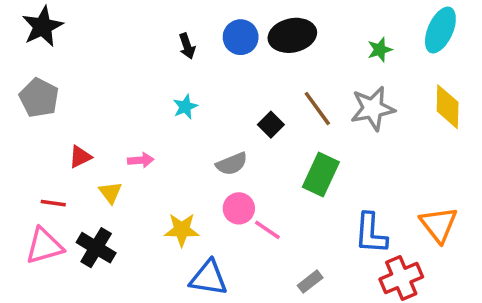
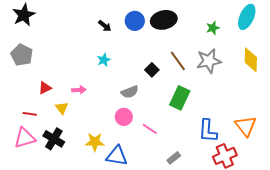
black arrow: (187, 46) -> (105, 26), turned -32
pink circle: (239, 208) -> (124, 117), moved
yellow star: (182, 230) -> (95, 142), moved

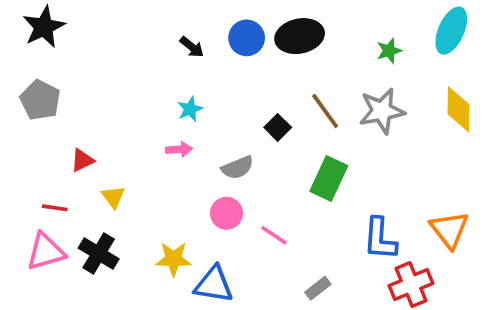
pink arrow: (79, 90) -> (179, 149), moved

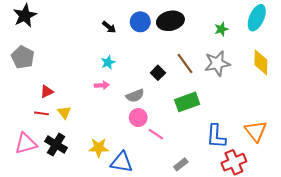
green rectangle: (329, 179) -> (187, 102), turned 45
red line: (55, 208) -> (41, 113), moved
pink circle: (227, 213) -> (138, 118), moved

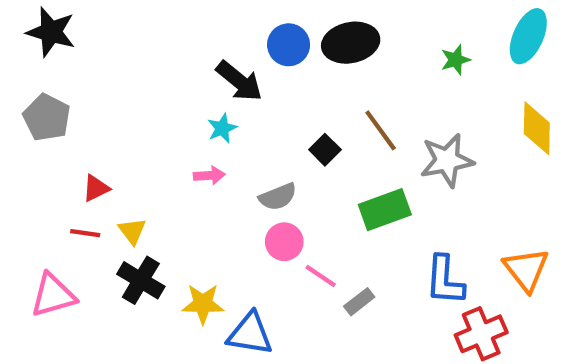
black star: (25, 16) -> (51, 32), turned -30
black arrow: (109, 27) -> (239, 81), moved, size x1.6
gray star: (217, 63) -> (447, 160), moved
black cross: (56, 145) -> (141, 280), moved
gray rectangle: (181, 164) -> (359, 302), moved

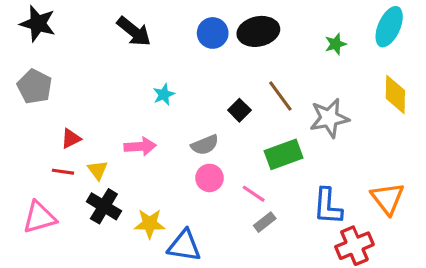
black arrow: (239, 81) -> (134, 31), moved
pink arrow: (209, 175) -> (140, 146), moved, size x1.4
pink line: (321, 276) -> (254, 194), moved

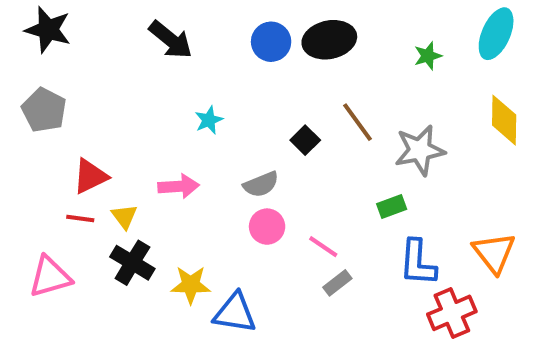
red triangle: (71, 139) -> (90, 176), size x1.4
green rectangle: (284, 154) -> (392, 206), moved, size x0.6

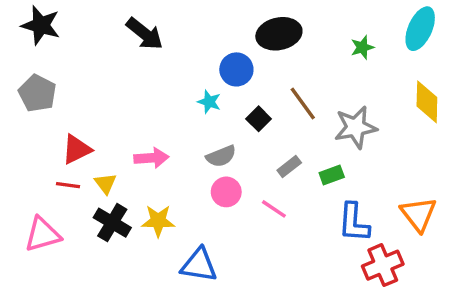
blue circle: (271, 42) -> (236, 69), moved
cyan star: (209, 120) -> (209, 102), moved, turned -30
gray rectangle: (337, 283) -> (289, 166), moved
yellow star: (191, 285) -> (158, 221), moved

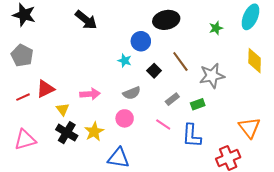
red line: (68, 185) -> (23, 97), moved, turned -32
pink circle: (226, 192) -> (125, 118), moved
yellow star: (158, 221) -> (94, 132), turned -30
blue L-shape: (354, 223) -> (192, 136), moved

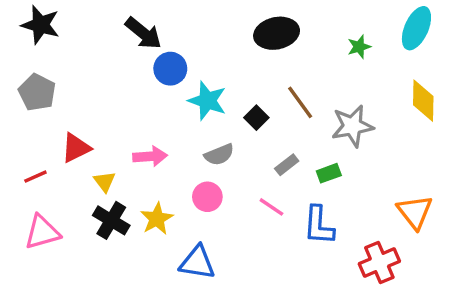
blue circle: (141, 41) -> (170, 69), moved
cyan star: (125, 61) -> (207, 101), size x1.6
red line: (23, 97) -> (35, 177), moved

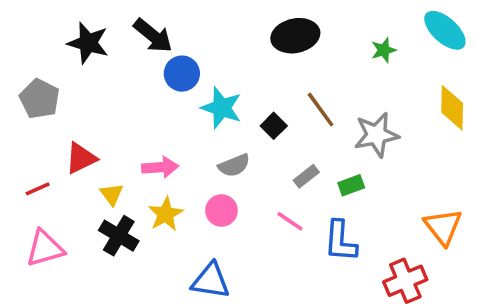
black star: (40, 25) -> (88, 43), moved
cyan ellipse: (416, 28) -> (445, 30), turned -72
yellow star: (157, 219) -> (166, 214), moved

